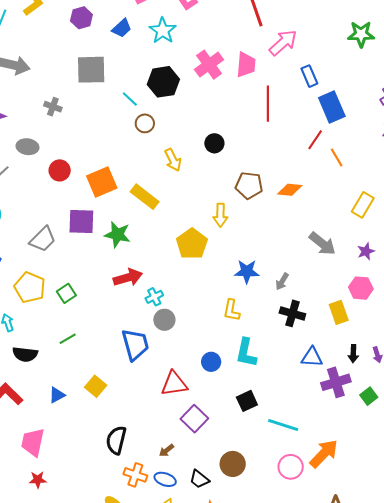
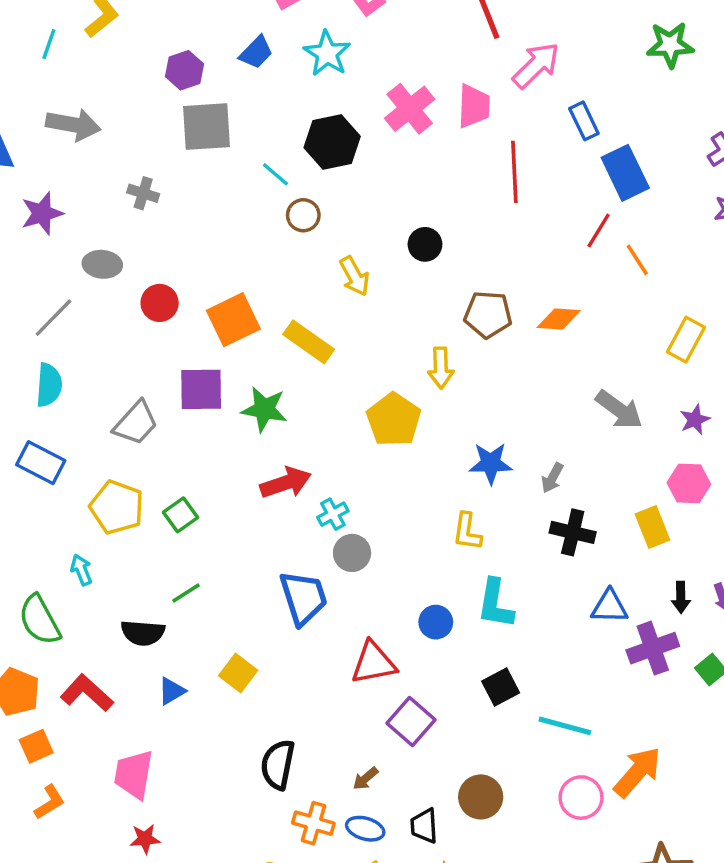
purple hexagon: (81, 18) -> (184, 70), moved
black semicircle: (25, 354) -> (143, 633), moved
black trapezoid: (199, 479) -> (424, 826), turned 50

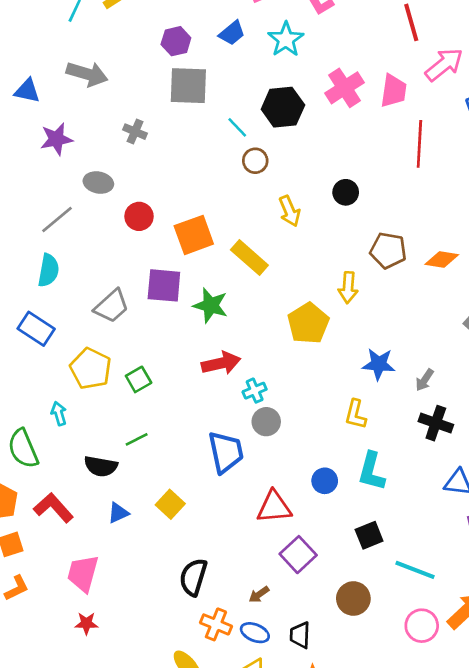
brown circle: (481, 797) -> (353, 599), moved

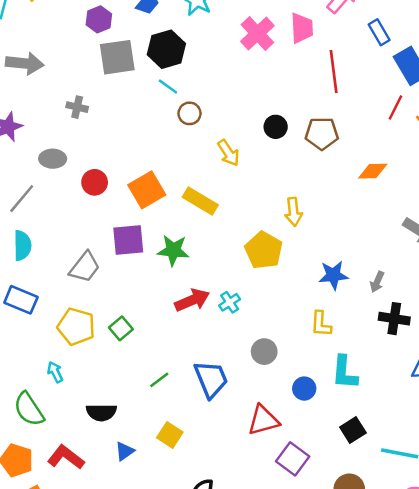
black hexagon: (283, 107) -> (166, 49), moved
brown pentagon: (388, 251) -> (322, 133), moved
cyan cross: (255, 391) -> (230, 302), moved
gray circle: (266, 422) -> (264, 352), moved
green line: (137, 439) -> (159, 380), moved

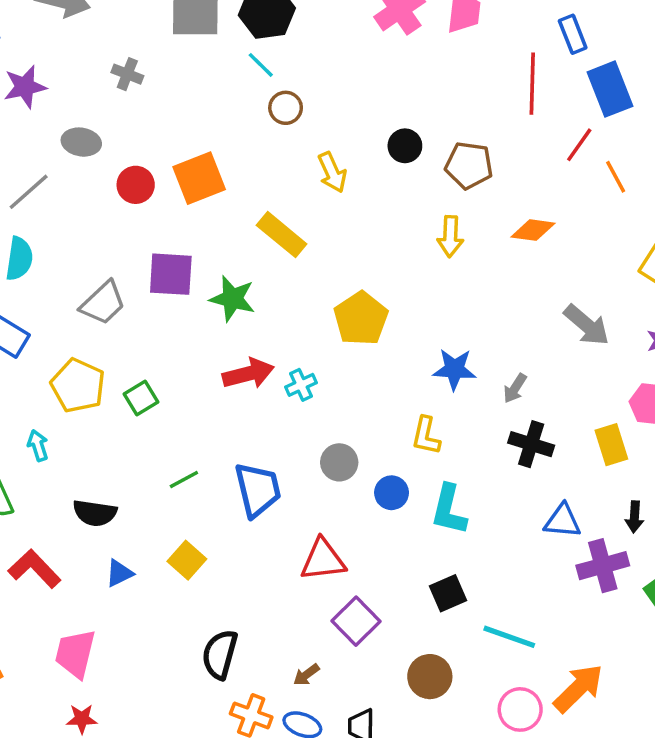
red line: (334, 71) -> (532, 84), moved
orange square: (147, 190) -> (199, 178), moved
yellow arrow: (294, 212) -> (450, 236), moved
blue circle: (304, 389) -> (392, 493), moved

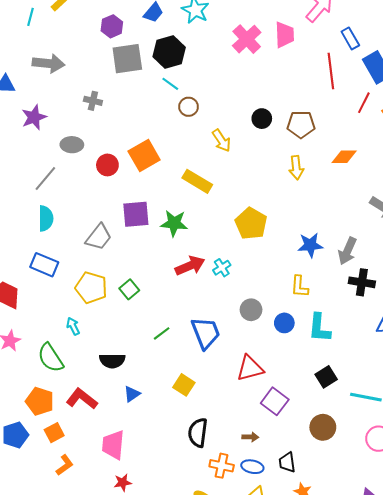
gray arrow: (515, 388) -> (347, 251), size x1.5
yellow square: (187, 560) -> (184, 385), moved
brown arrow: (306, 675) -> (250, 437), turned -133

